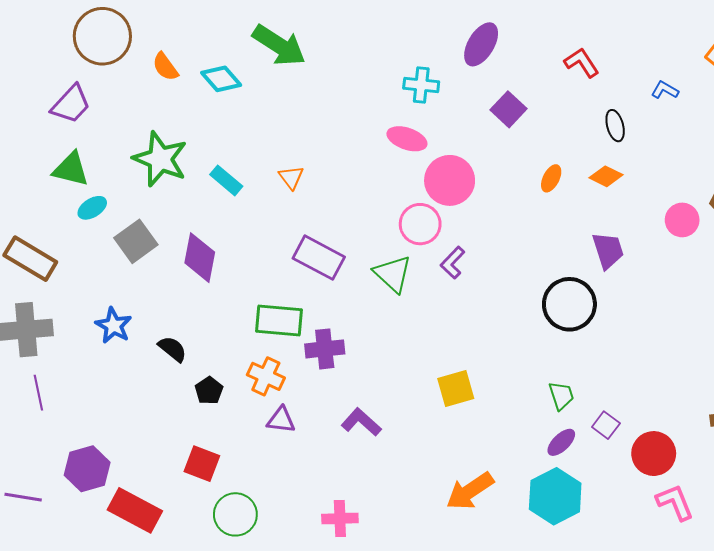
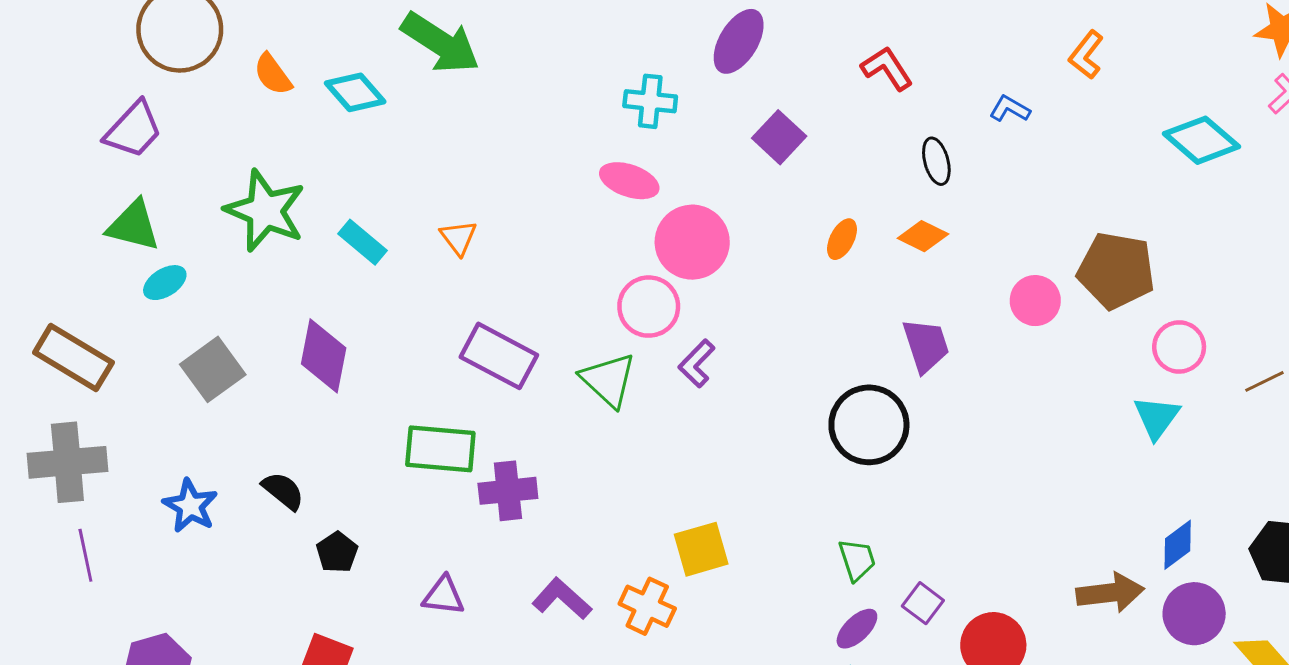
gray square: (136, 241) -> (213, 369), moved
blue star: (114, 326) -> (190, 506), moved
orange cross: (266, 376) -> (647, 606), moved

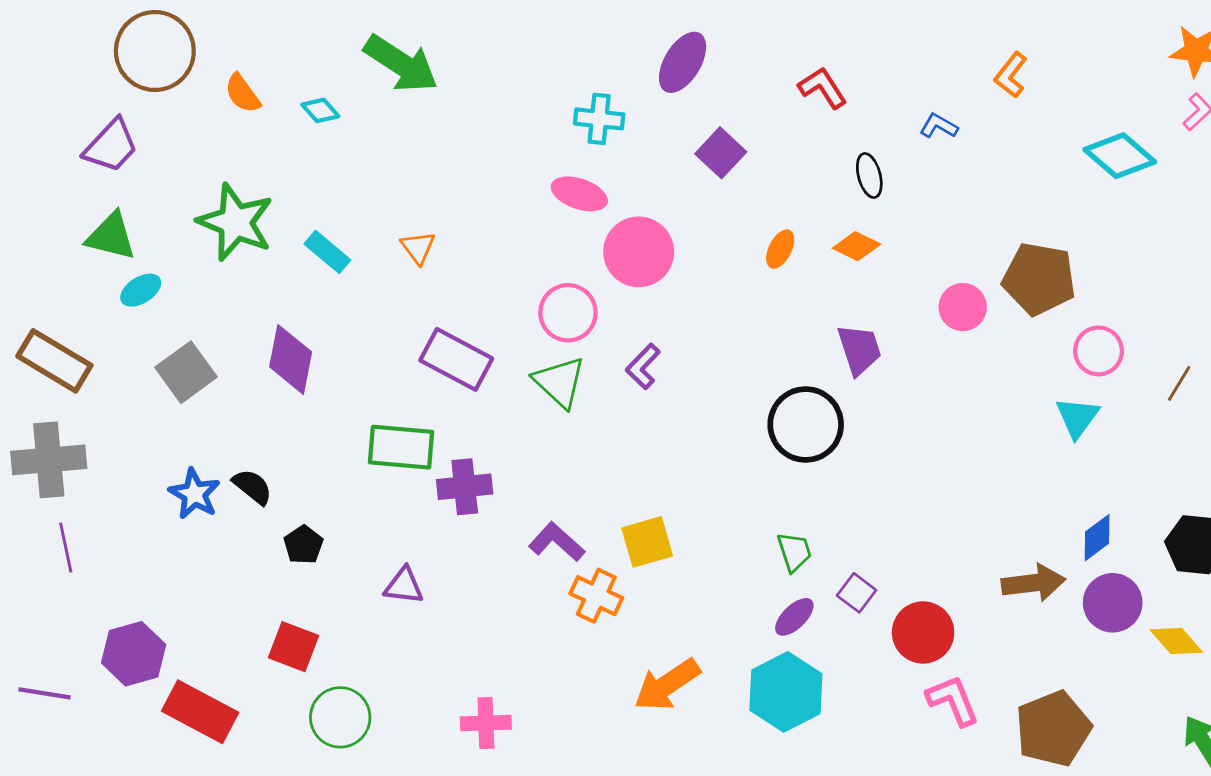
cyan diamond: (355, 92) -> (320, 110), size x0.7
pink circle: (649, 307) -> (568, 313), moved
brown line: (1264, 381) -> (1179, 383), turned -33
blue star: (190, 506) -> (194, 494), moved
purple L-shape: (562, 599) -> (557, 542), moved

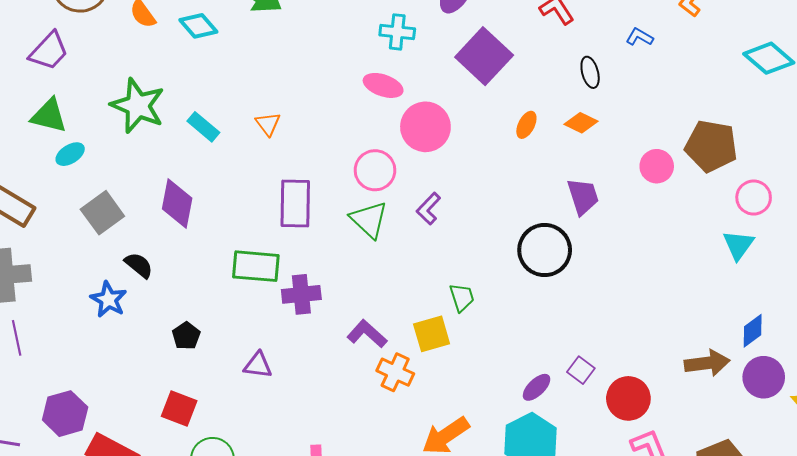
cyan diamond: (320, 110) -> (198, 26), size x1.4
purple square: (721, 153) -> (484, 56), size x1.6
purple rectangle: (456, 359) -> (295, 204), turned 63
black semicircle: (252, 487) -> (139, 265), moved
green trapezoid: (794, 552) -> (462, 297), moved

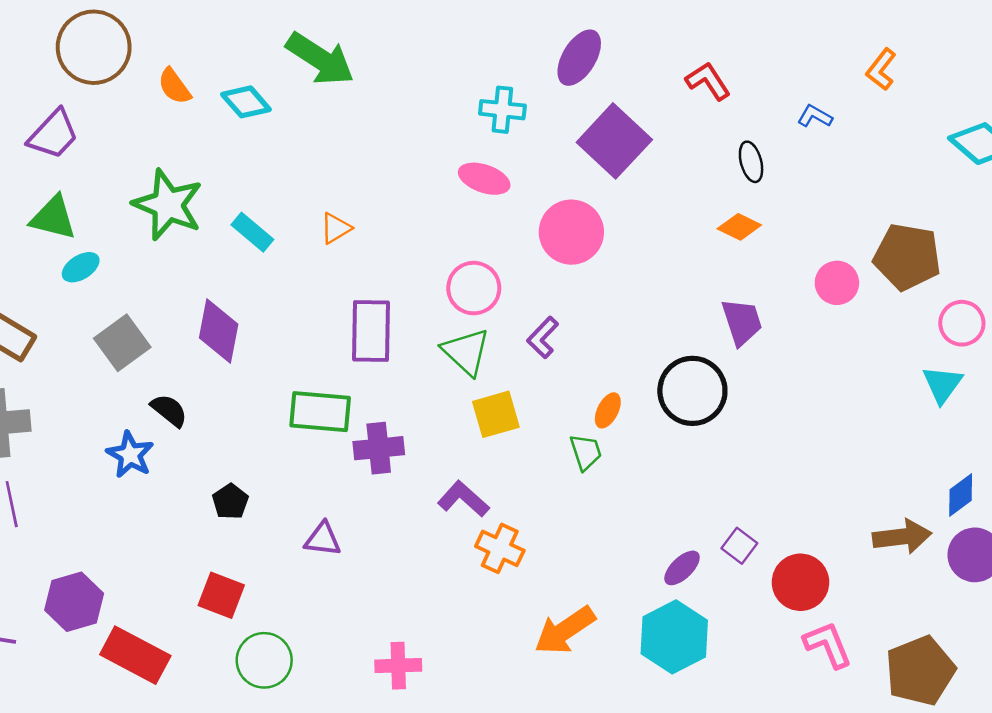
orange triangle: (268, 124) -> (336, 228), turned 36
orange ellipse: (526, 125) -> (608, 410), moved
pink circle: (425, 127) -> (571, 232), moved
yellow square: (432, 334) -> (496, 414), moved

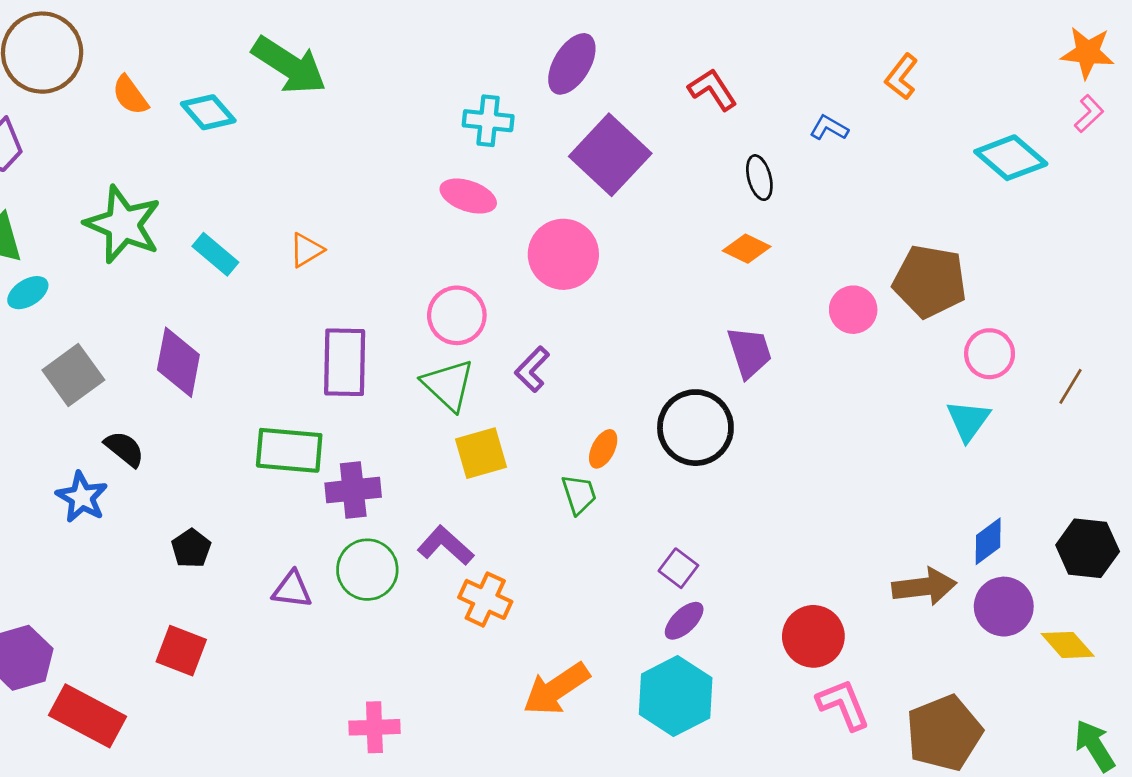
purple square: (739, 546) -> (678, 568), moved
green circle: (264, 660) -> (367, 570), moved

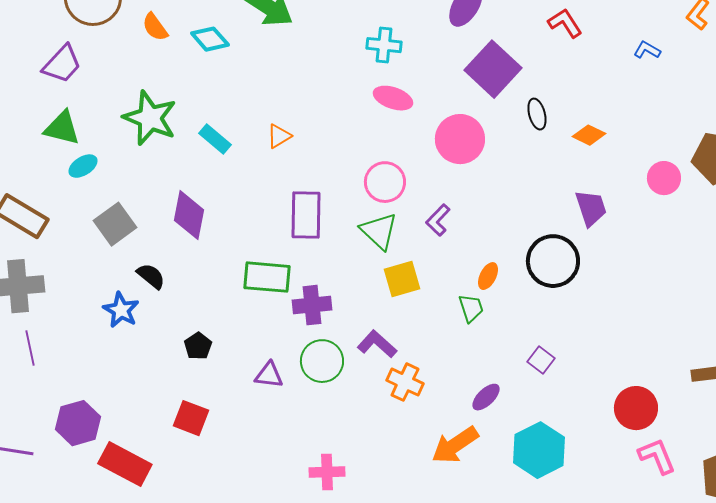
cyan cross: (488, 121) -> (384, 45), moved
black ellipse: (759, 178) -> (537, 114), moved
purple ellipse: (684, 621) -> (486, 397), moved

